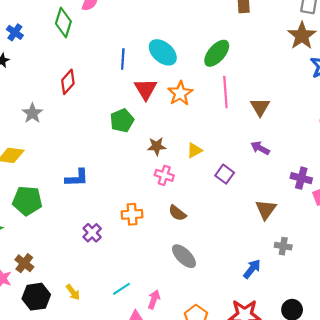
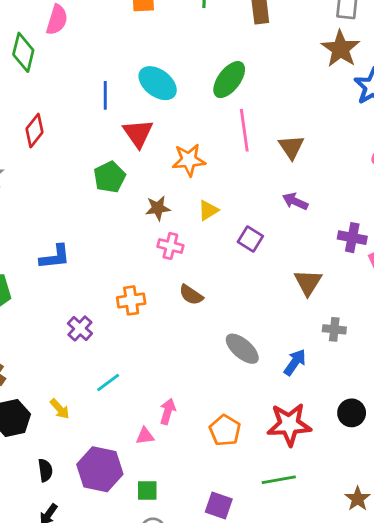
orange star: (180, 93) -> (189, 160), moved, turned 30
gray ellipse: (184, 256) -> (242, 349), moved
cyan line: (121, 289) -> (108, 383), moved

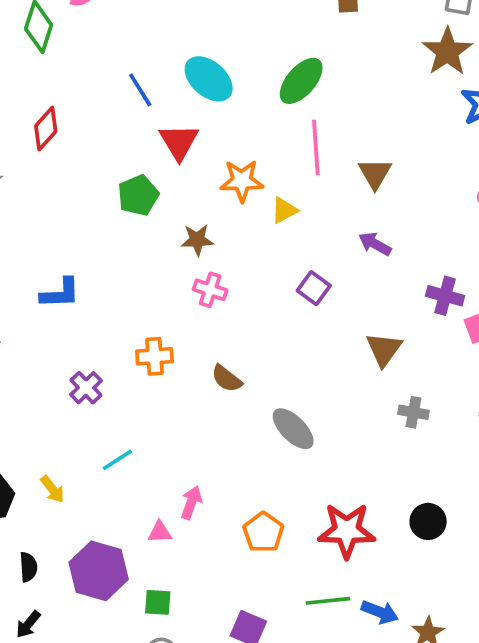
blue line: (105, 95) -> (140, 90), turned -36
yellow triangle: (208, 210) -> (284, 210), moved
brown semicircle: (191, 295) -> (227, 379), moved
blue arrow: (295, 362) -> (380, 612), moved, turned 72

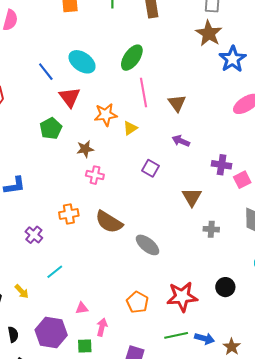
brown semicircle: (227, 379) -> (109, 222), size x1.6
pink arrow: (191, 503) -> (102, 327), moved

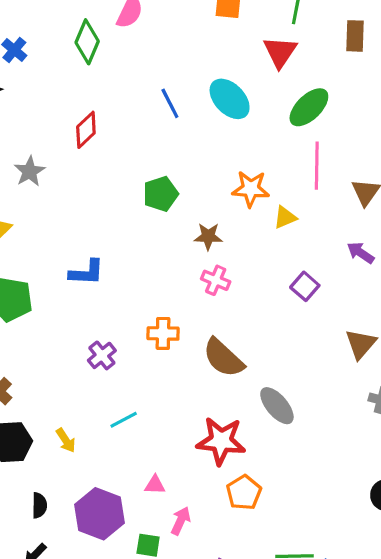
red triangle: (70, 97) -> (280, 52), moved
red star: (182, 297) -> (221, 441), moved

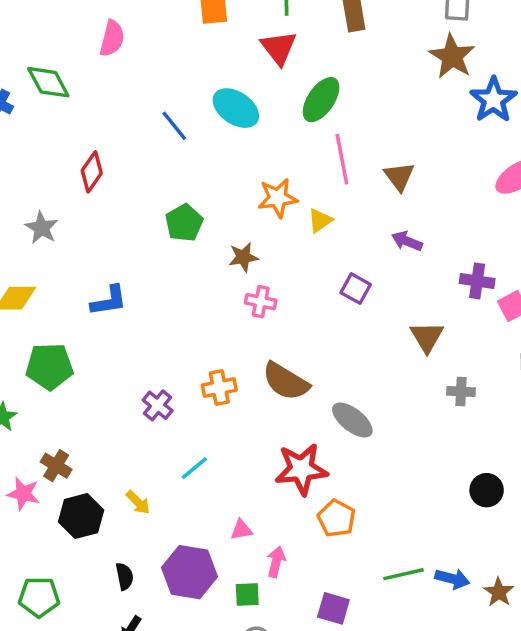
green diamond: (87, 42) -> (48, 82), moved, turned -39
blue L-shape: (87, 272) -> (109, 301), moved
orange cross: (163, 333) -> (219, 388), moved

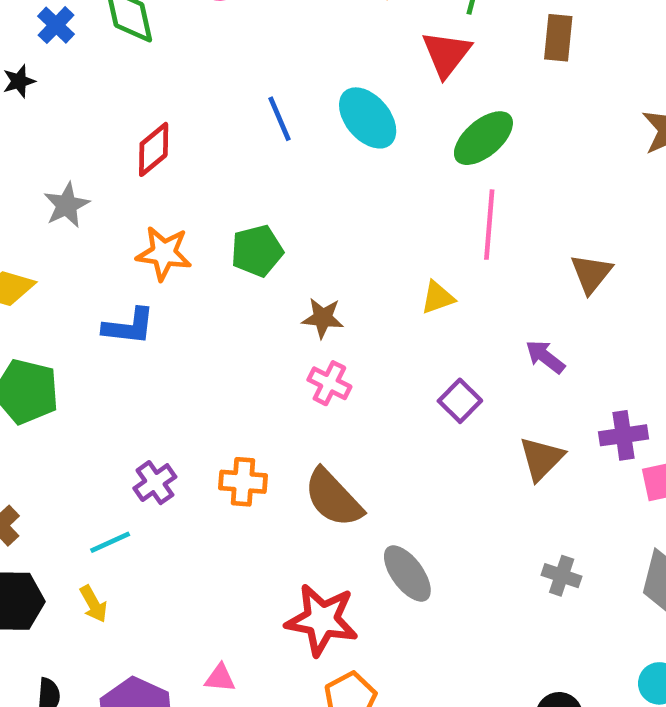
brown triangle: (399, 177) -> (591, 273), moved
orange star: (278, 198) -> (164, 253), moved
purple cross: (477, 281) -> (623, 435), turned -32
brown triangle: (427, 337) -> (541, 458), moved
cyan line: (194, 468) -> (110, 542), moved

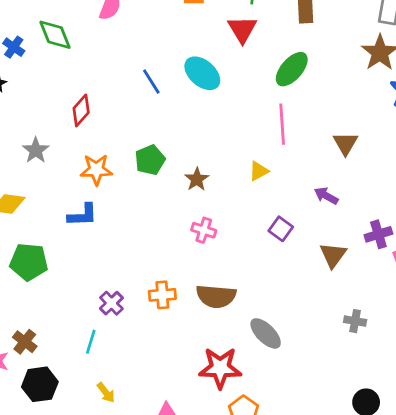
green ellipse: (483, 138) -> (292, 69), moved
brown star: (323, 318) -> (197, 179), moved, turned -30
brown semicircle: (333, 498) -> (216, 296), turned -33
cyan line: (110, 542) -> (91, 342), turned -40
yellow arrow: (94, 604) -> (106, 393), moved

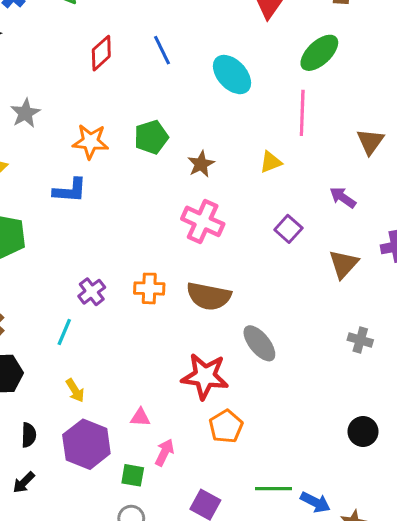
cyan ellipse: (202, 73) -> (232, 75), moved
red diamond: (81, 110) -> (101, 53), moved
pink cross: (204, 230) -> (203, 221), size x1.5

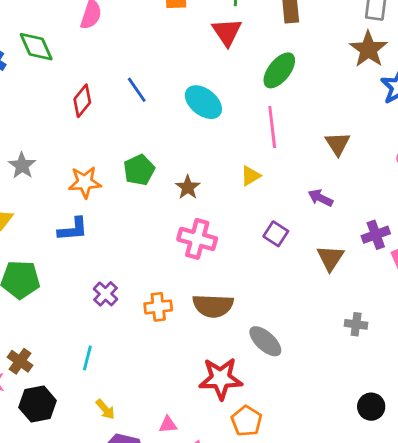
purple cross: (92, 292) -> (106, 294), moved

